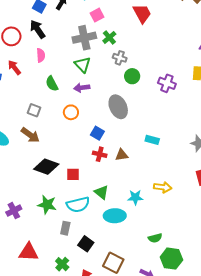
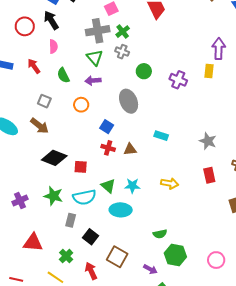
gray cross: (120, 58) -> (122, 52), moved
red arrow: (14, 68) -> (34, 66), moved
cyan star: (135, 197) -> (132, 186), moved

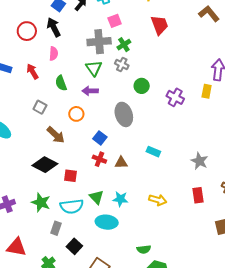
brown arrow: (40, 126) -> (56, 135), moved

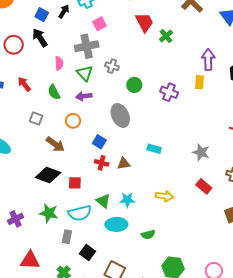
green cross: (124, 45) -> (166, 36), moved
pink semicircle: (54, 54) -> (59, 63), moved
red rectangle: (198, 195) -> (204, 186), turned -35
green semicircle: (144, 249) -> (148, 235), moved

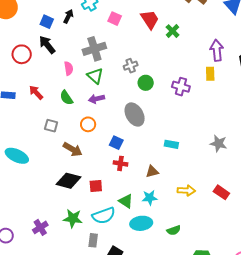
pink square: (99, 24) -> (115, 19), moved, turned -32
gray cross: (112, 66) -> (131, 66), moved, turned -32
brown triangle: (124, 164) -> (152, 172), moved
red rectangle: (204, 186) -> (221, 192), moved

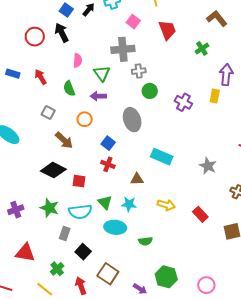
green cross: (173, 31) -> (202, 49), moved
gray cross: (94, 49) -> (123, 49), moved
cyan rectangle: (171, 144) -> (162, 157), size x1.5

